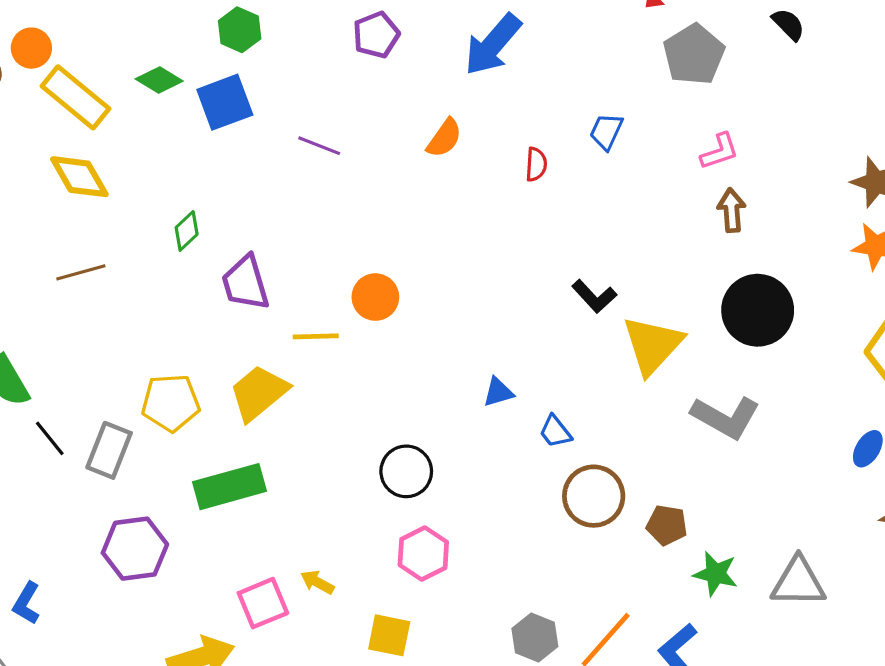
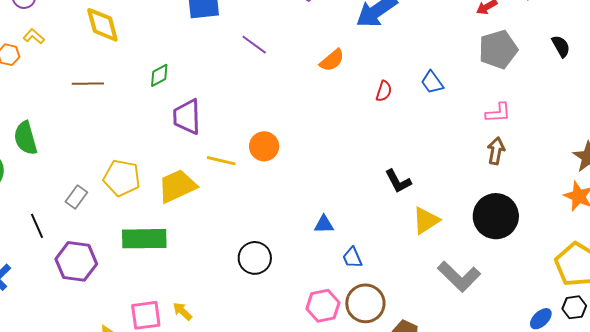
blue trapezoid: (606, 131) -> (432, 82), turned -75
yellow triangle: (653, 345) -> (426, 221), size x0.7
black line: (50, 438) -> (37, 226), moved
gray rectangle: (109, 450) -> (76, 197), size x0.7
pink hexagon: (423, 554) -> (323, 306), moved

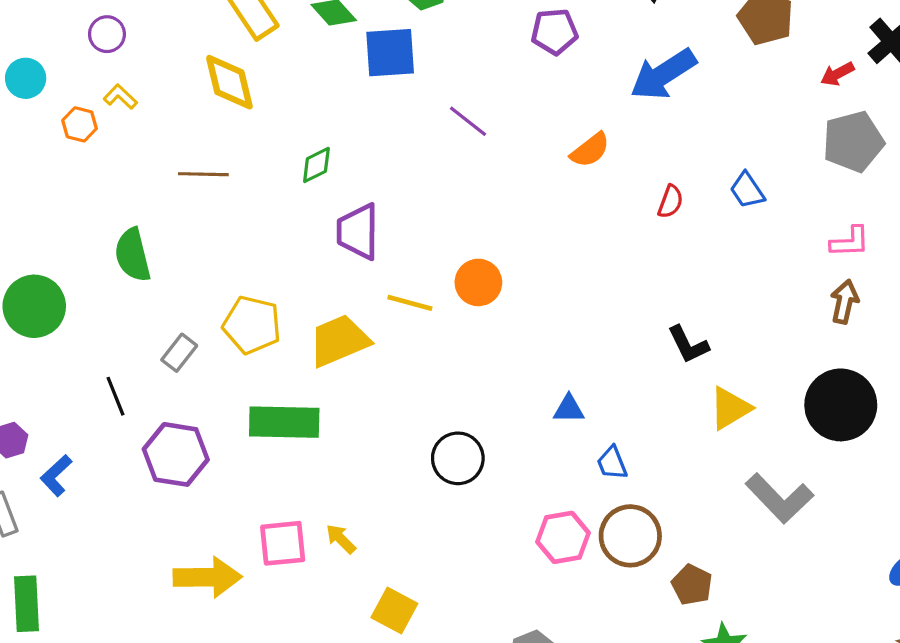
green semicircle: (26, 138) -> (133, 255), moved

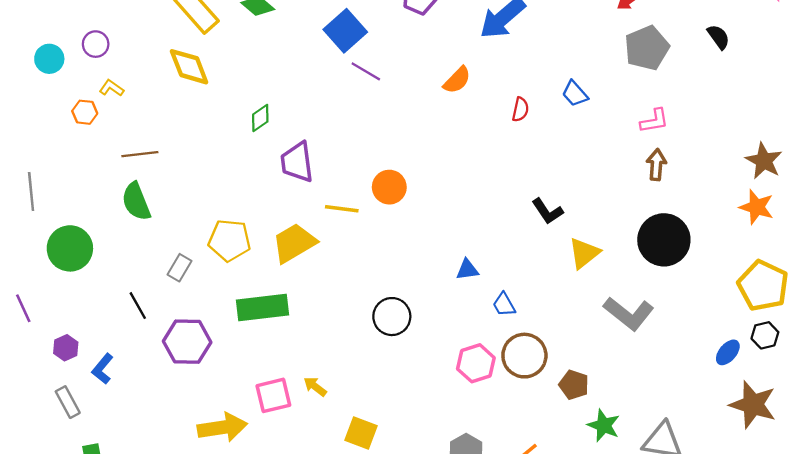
blue square: (390, 53) -> (345, 31), moved, turned -30
cyan circle: (26, 78) -> (49, 59), moved
brown line: (203, 174) -> (140, 154), moved

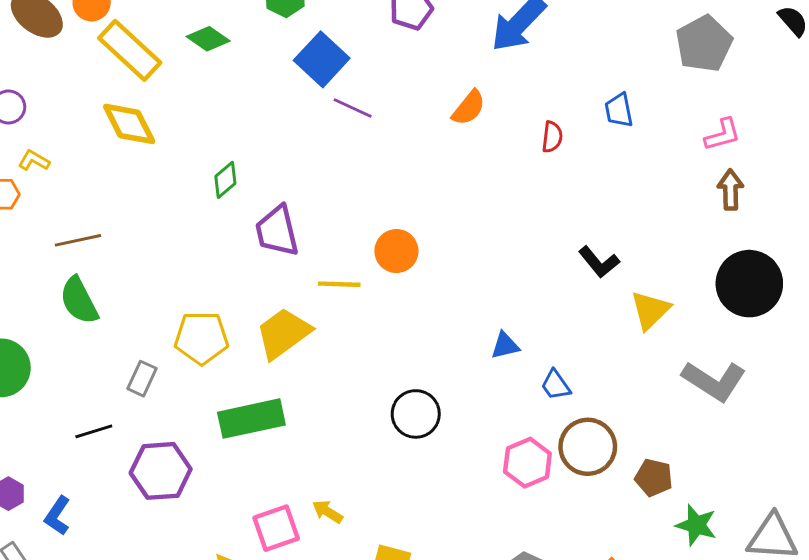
blue trapezoid: (575, 94) -> (619, 110), turned 36
black line: (138, 306) -> (94, 431), turned -72

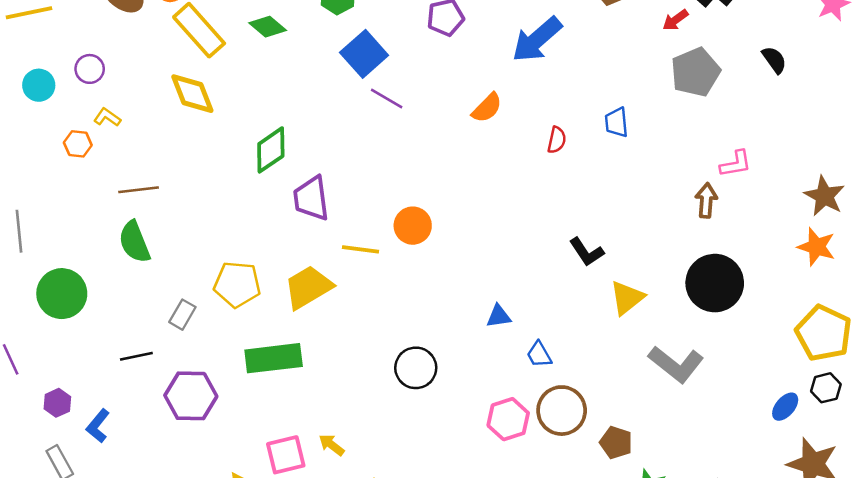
pink L-shape: (723, 135) -> (736, 164), moved
green diamond: (225, 180) -> (271, 150), size x1.5

